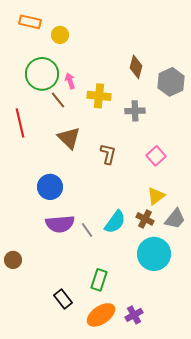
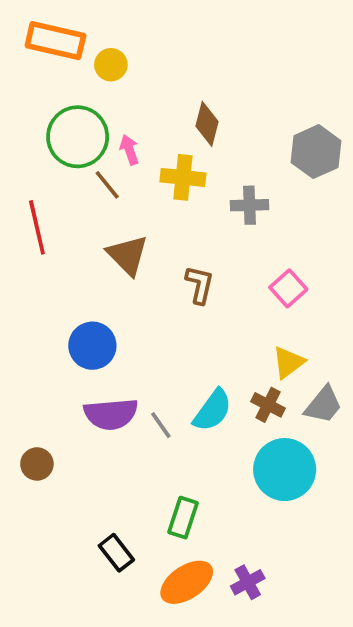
orange rectangle: (30, 22) -> (55, 41), size x1.4
brown diamond: (136, 67) -> (207, 124), moved
brown circle: (13, 260) -> (37, 464), moved

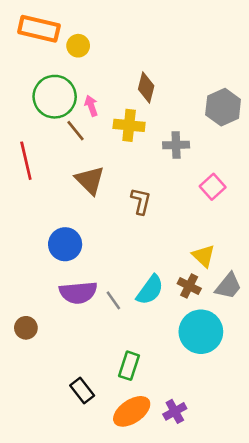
pink square: (288, 288) -> (213, 187), moved
yellow triangle: (288, 362) -> (204, 256), turned -40

